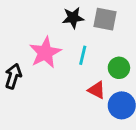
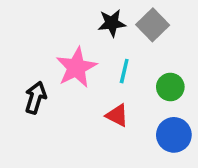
gray square: (105, 19) -> (153, 25), turned 35
red triangle: (97, 90) -> (117, 115), moved

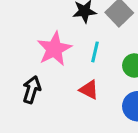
black arrow: (35, 98) -> (32, 90), moved

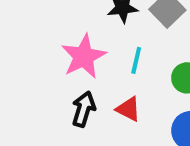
black arrow: (32, 90) -> (84, 109), moved

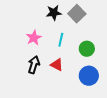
pink star: (84, 56) -> (34, 38), size x0.7

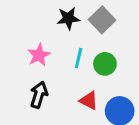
green circle: (87, 49) -> (105, 64), moved
red triangle: (57, 65) -> (89, 101), moved

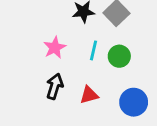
red triangle: (89, 101) -> (89, 95), moved, turned -42

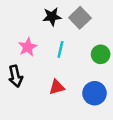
green circle: (119, 56) -> (101, 54), moved
black arrow: (55, 86) -> (15, 76), moved, turned 150

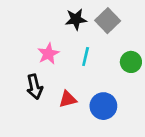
red triangle: (57, 87) -> (68, 99), moved
blue circle: (95, 93) -> (103, 106), moved

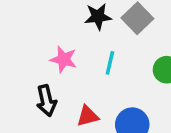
pink star: (48, 54) -> (64, 59), turned -30

